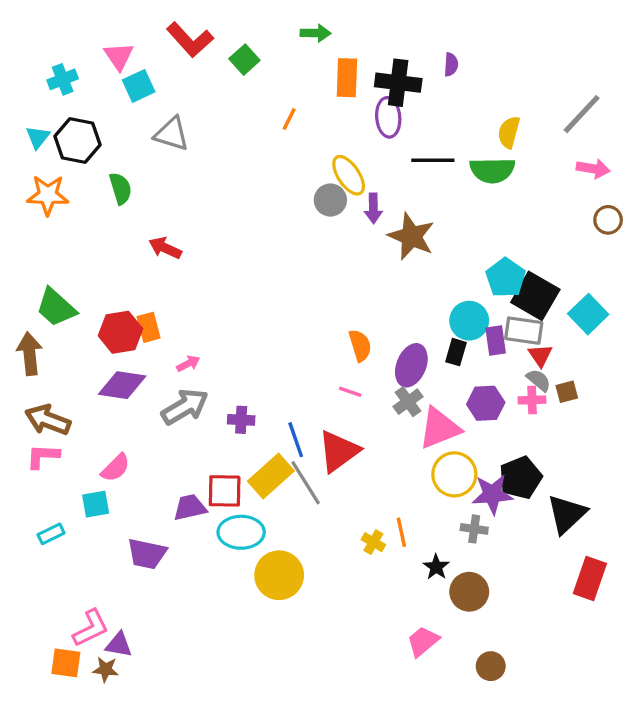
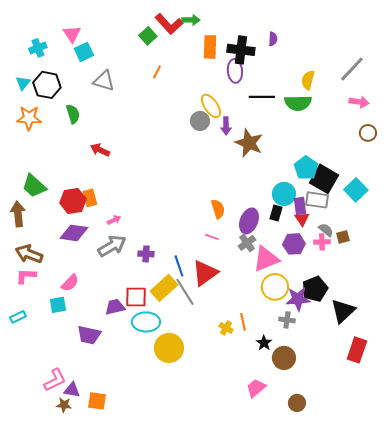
red L-shape: (190, 40) -> (169, 24), moved
orange line: (289, 119) -> (157, 72), moved
red triangle: (540, 355) -> (302, 219), moved
cyan rectangle: (51, 534) -> (18, 317), moved
orange square: (66, 663) -> (97, 401), moved

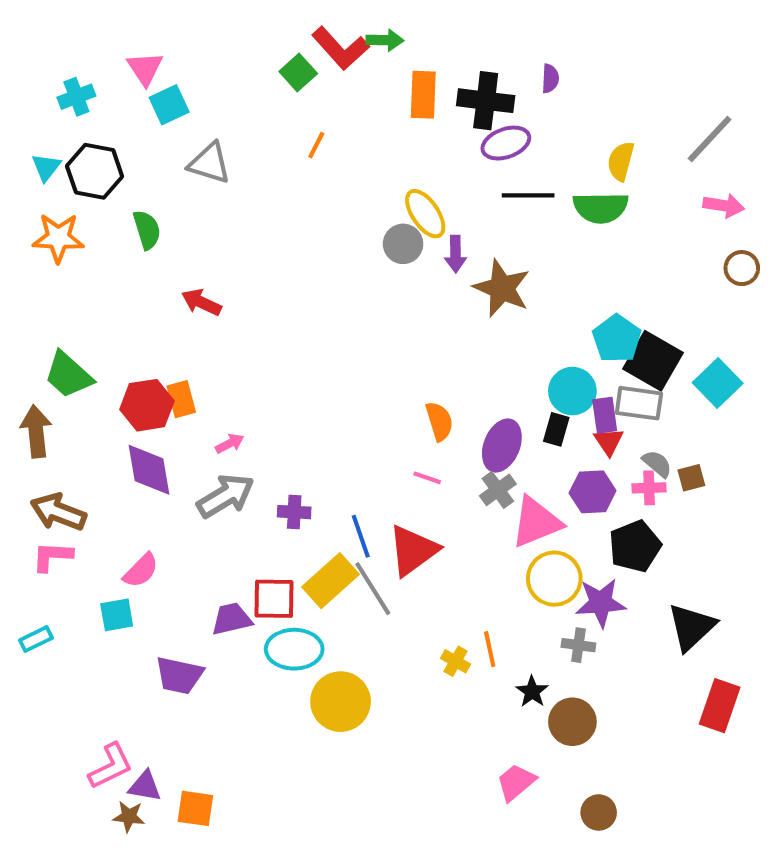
purple ellipse: (235, 71) -> (506, 143), moved, turned 75
purple diamond: (74, 233) -> (149, 470), turned 72
black pentagon: (315, 289) -> (635, 546), moved

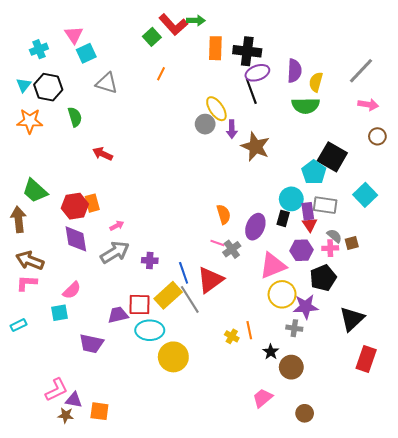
purple semicircle: (550, 79) -> (294, 71), moved, size x1.6
black line: (528, 195) -> (251, 91), moved, turned 70
black square: (653, 361) -> (332, 157), moved
gray cross: (498, 490) -> (232, 249), moved

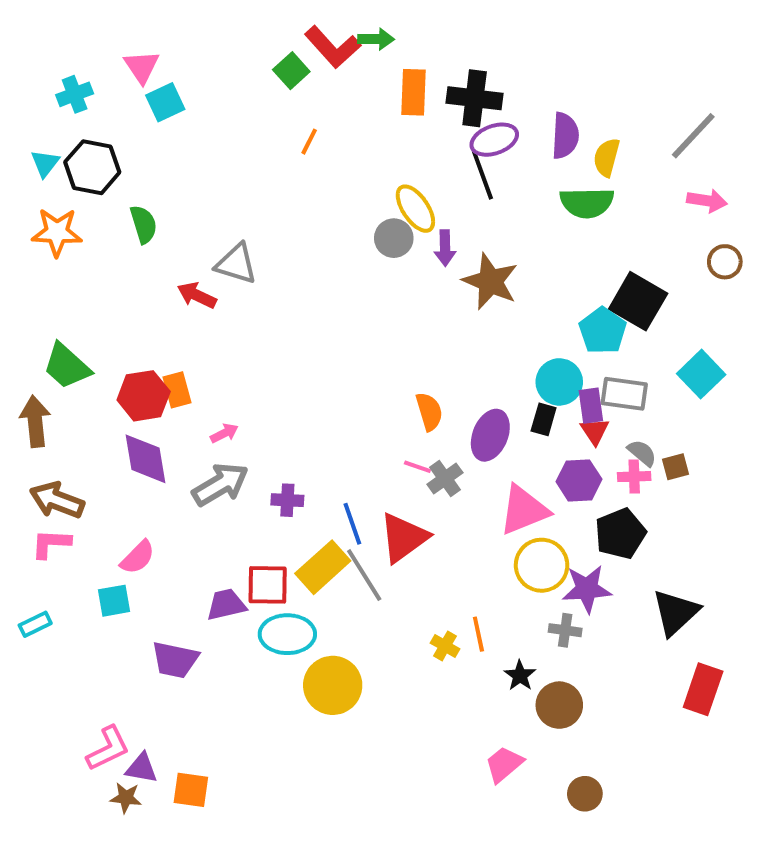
gray triangle: (107, 83) -> (236, 264), moved

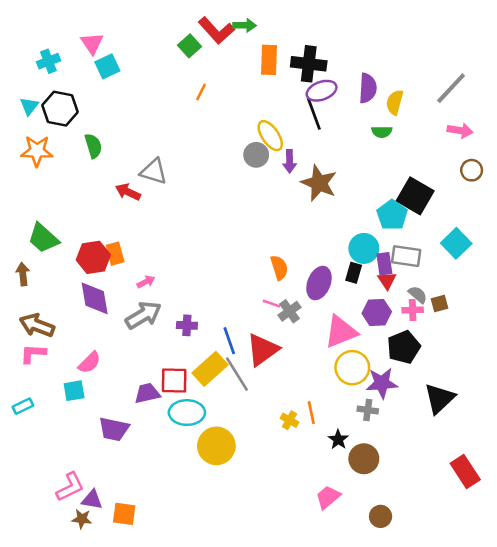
green semicircle: (587, 203) -> (382, 132), size x0.6
brown arrow: (35, 421) -> (23, 274), size x0.7
red rectangle: (703, 689) -> (465, 472), moved, turned -52

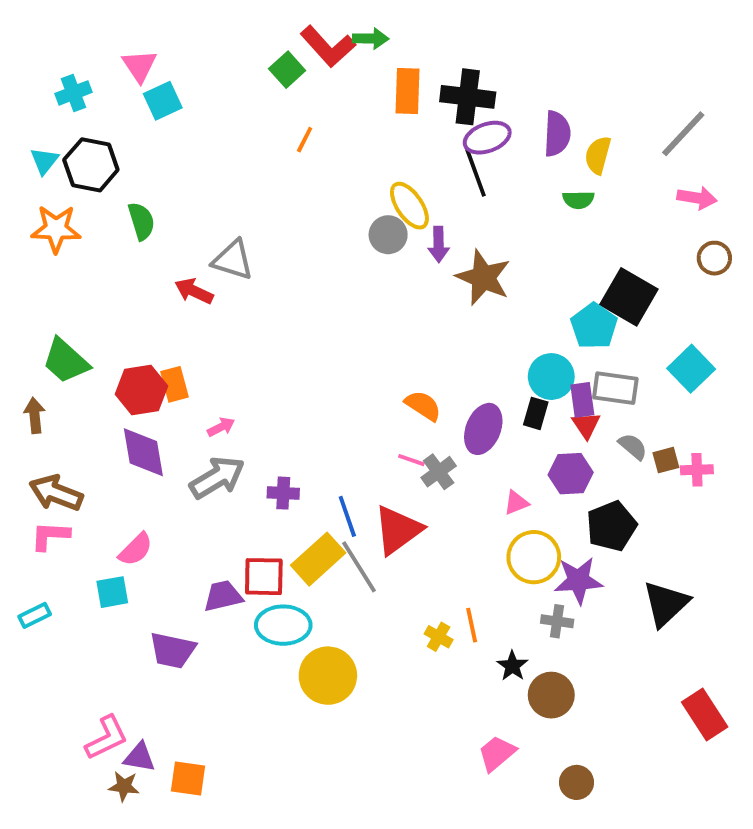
orange semicircle: (279, 268) -> (423, 406), turned -40
pink cross: (413, 310) -> (697, 470), moved
pink triangle: (341, 332) -> (516, 503), size x0.5

